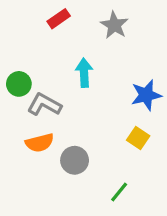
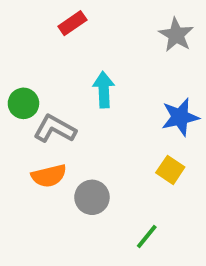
gray star: (114, 25) -> (176, 35), moved

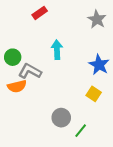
blue star: (180, 117) -> (99, 65), turned -30
orange semicircle: (49, 176) -> (17, 86), moved
gray circle: (92, 197) -> (61, 118), moved

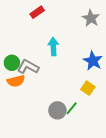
green circle: (13, 57) -> (12, 63), moved
green line: (81, 131) -> (72, 108), moved

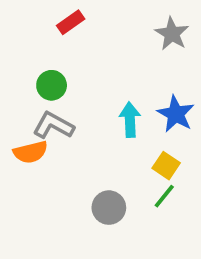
cyan arrow: (53, 47) -> (130, 120), moved
green circle: (12, 63) -> (52, 85), moved
green line: (72, 108) -> (164, 196), moved

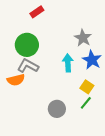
gray star: (172, 34) -> (83, 38), moved
green circle: (52, 85) -> (27, 45), size x1.5

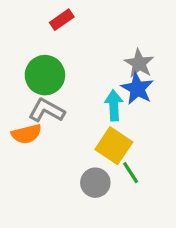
blue star: (92, 60) -> (137, 89), moved
yellow square: (87, 87) -> (114, 146), moved, size x1.5
green line: (86, 103) -> (131, 173), moved, turned -72

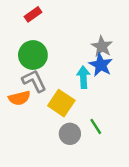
red rectangle: (62, 20) -> (33, 14), moved
gray L-shape: (47, 110) -> (34, 81), turned 35
yellow square: (114, 146) -> (61, 103), moved

